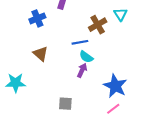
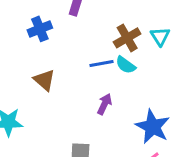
cyan triangle: (120, 14) -> (160, 36), moved
cyan semicircle: (86, 57) -> (126, 65), moved

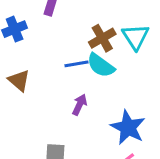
cyan triangle: (160, 36) -> (136, 37), size x1.4
cyan semicircle: (126, 65) -> (101, 65), size x1.4

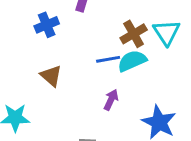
cyan semicircle: (101, 65) -> (132, 61), turned 120

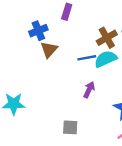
brown triangle: (51, 76) -> (49, 50), moved, turned 30

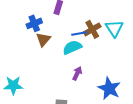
blue line: (87, 58) -> (79, 33), moved
cyan semicircle: (106, 59) -> (72, 47), moved

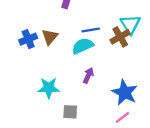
blue cross: (34, 23) -> (28, 39), moved
brown cross: (92, 29) -> (120, 37), moved
cyan star: (13, 85) -> (49, 88), moved

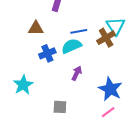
brown triangle: (50, 37) -> (36, 28), moved, turned 49
blue cross: (28, 39) -> (47, 53), moved
cyan star: (49, 88) -> (23, 85), moved, turned -30

